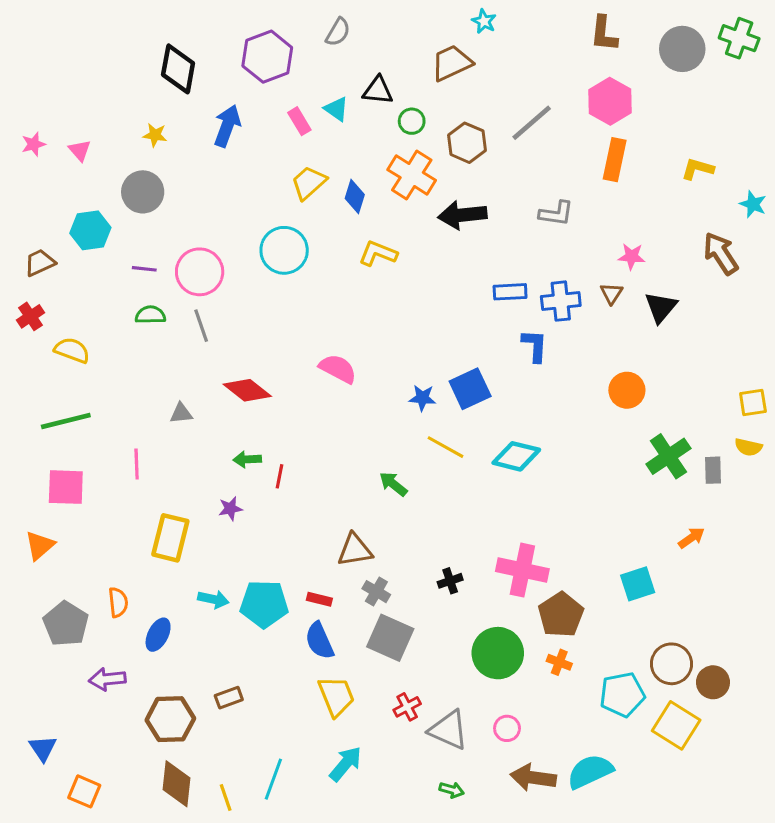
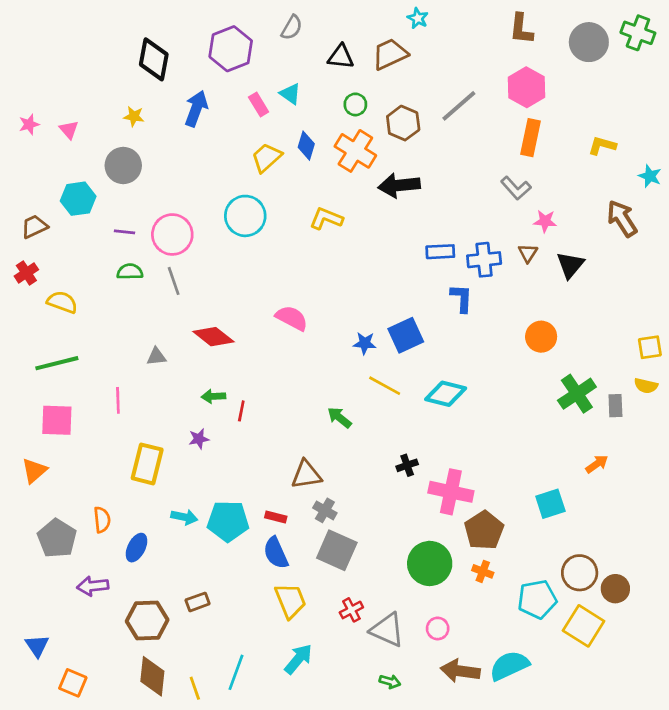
black triangle: (378, 90) -> (341, 57), moved
blue diamond: (355, 197) -> (306, 146), moved
gray L-shape: (556, 213) -> (516, 188), moved, turned 40
black cross: (450, 581) -> (407, 465), moved

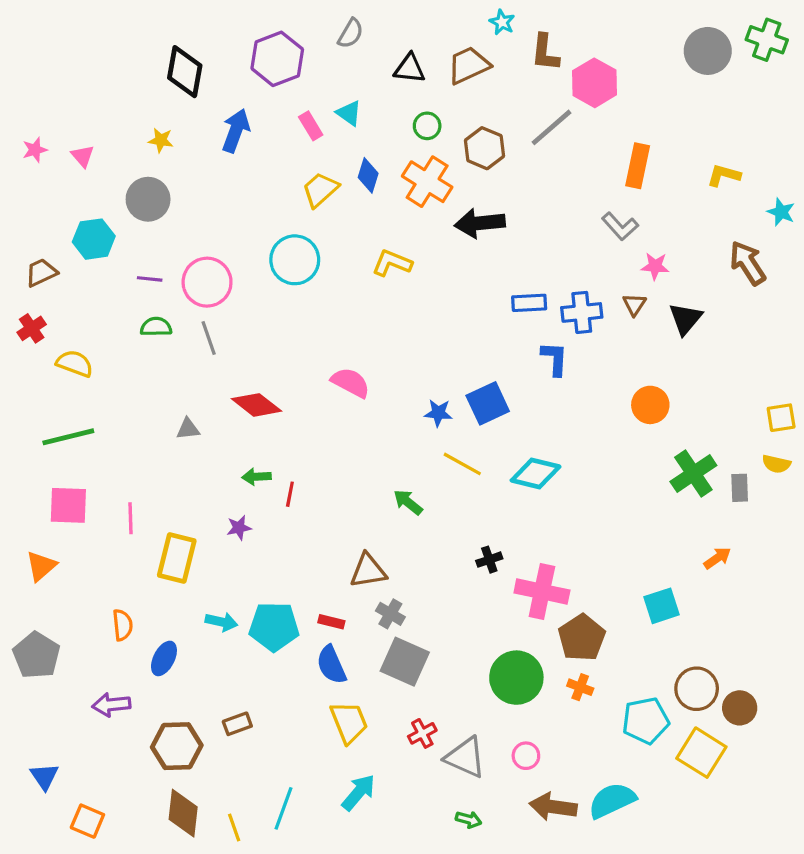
brown L-shape: (521, 29) -> (545, 53), moved
pink hexagon: (527, 87) -> (595, 83), moved
pink line: (118, 400) -> (131, 518), moved
gray pentagon: (57, 538) -> (36, 655), moved

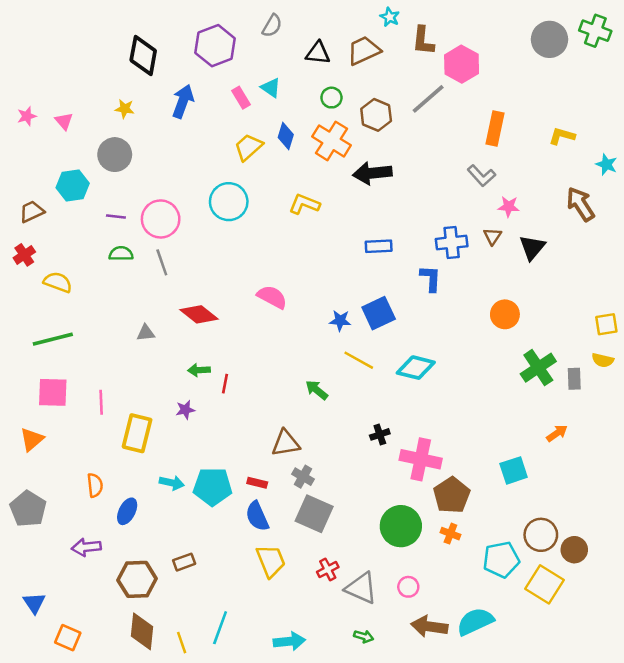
blue rectangle: (529, 303) -> (379, 246), moved
cyan arrow: (359, 792) -> (289, 641), moved, turned 44

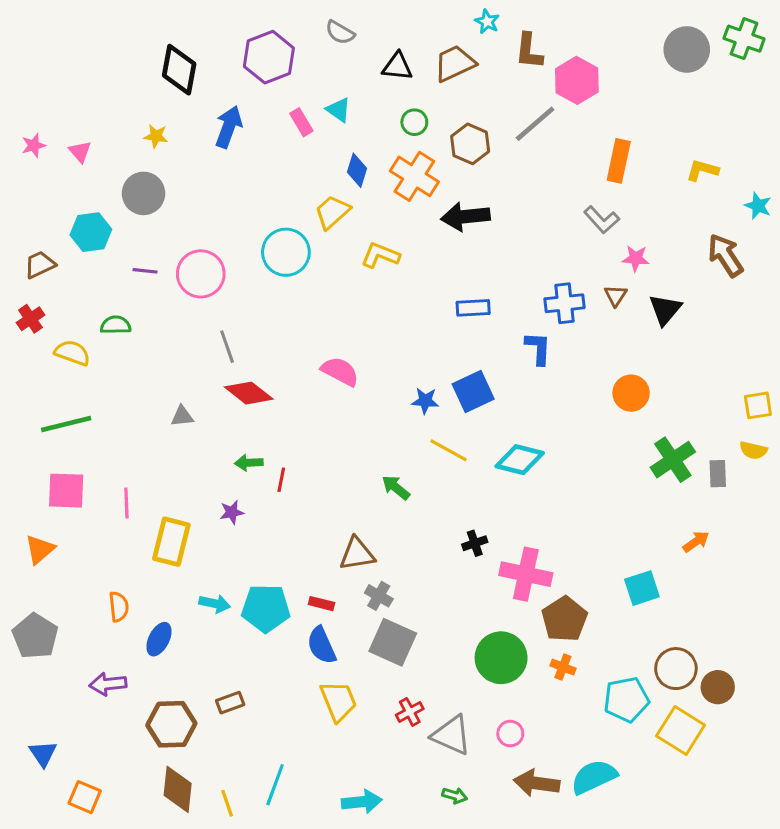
gray semicircle: (272, 26) -> (340, 32), turned 90
yellow trapezoid: (249, 147) -> (332, 212), moved
green semicircle: (121, 254) -> (116, 325), moved
gray line: (162, 262) -> (227, 347), moved

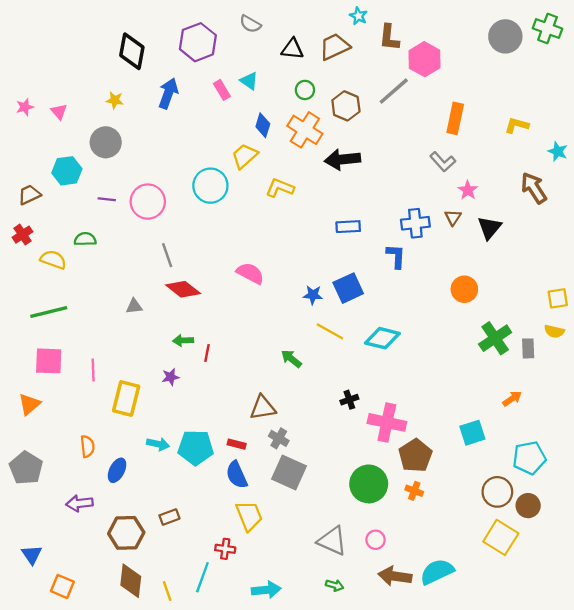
pink star: (636, 258) -> (468, 190), turned 30
cyan pentagon: (626, 700) -> (529, 458), moved
red cross: (410, 712) -> (225, 549), moved, turned 36

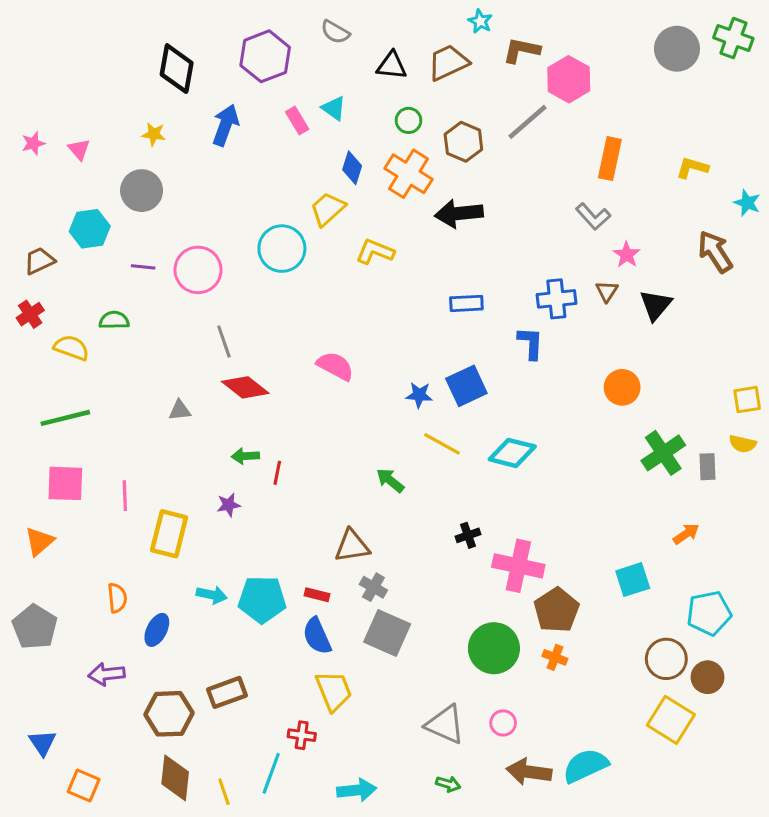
brown L-shape: (389, 38) -> (521, 50), turned 96
brown rectangle: (169, 517) -> (227, 692), size x1.4

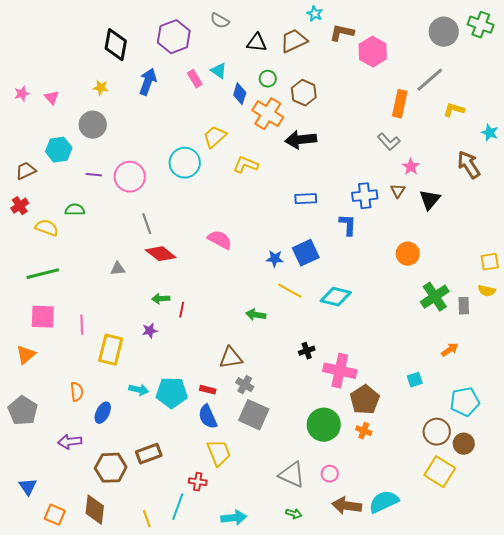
gray line: (527, 122) -> (430, 80), moved
blue diamond: (352, 168) -> (240, 94), moved
green arrow: (390, 480) -> (256, 315), turned -30
cyan square: (633, 580) -> (415, 380), size x0.7
brown diamond: (175, 778) -> (95, 510), moved

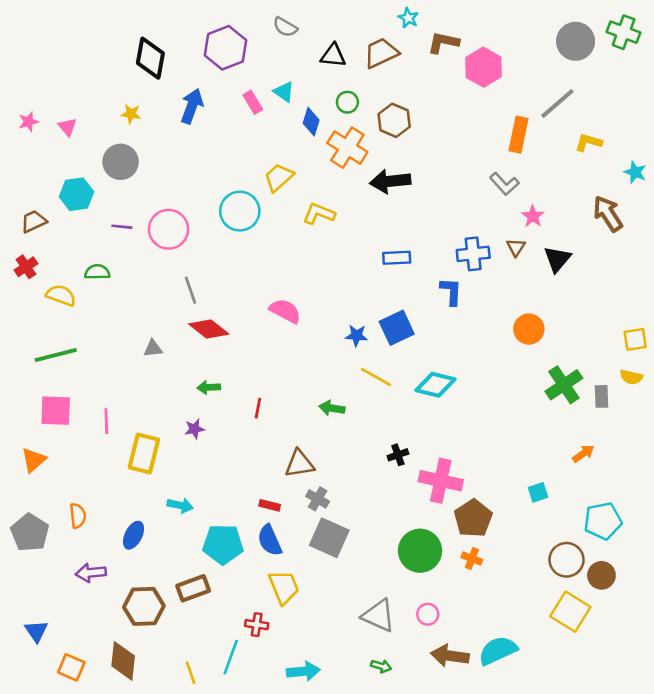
red line: (182, 310) -> (258, 408), moved
orange semicircle: (77, 392) -> (78, 516), moved
cyan pentagon: (172, 393) -> (223, 544), moved

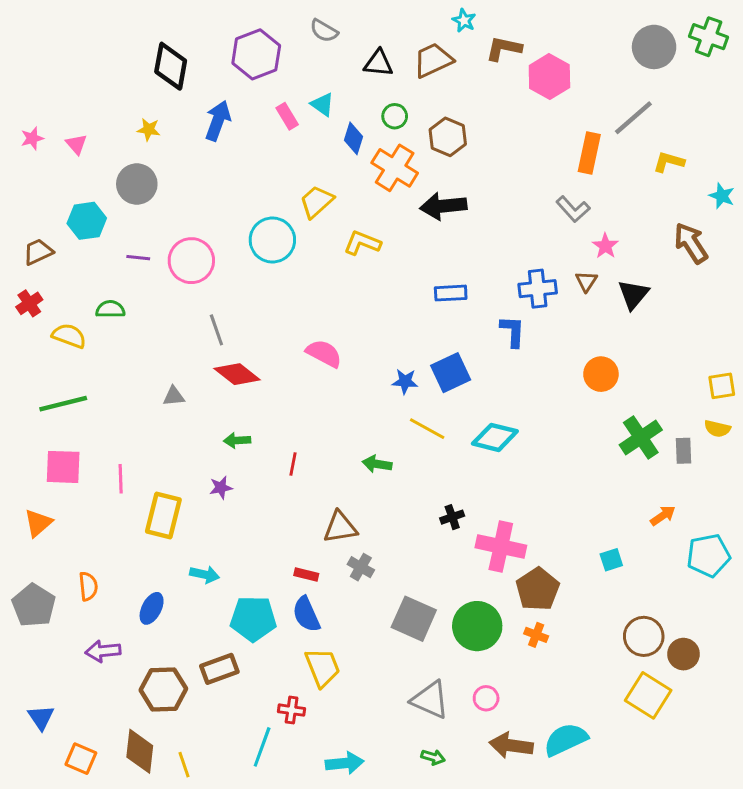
cyan pentagon: (603, 521) -> (709, 555), moved
gray square: (329, 538) -> (414, 619), moved
yellow line: (191, 673) -> (184, 765), moved

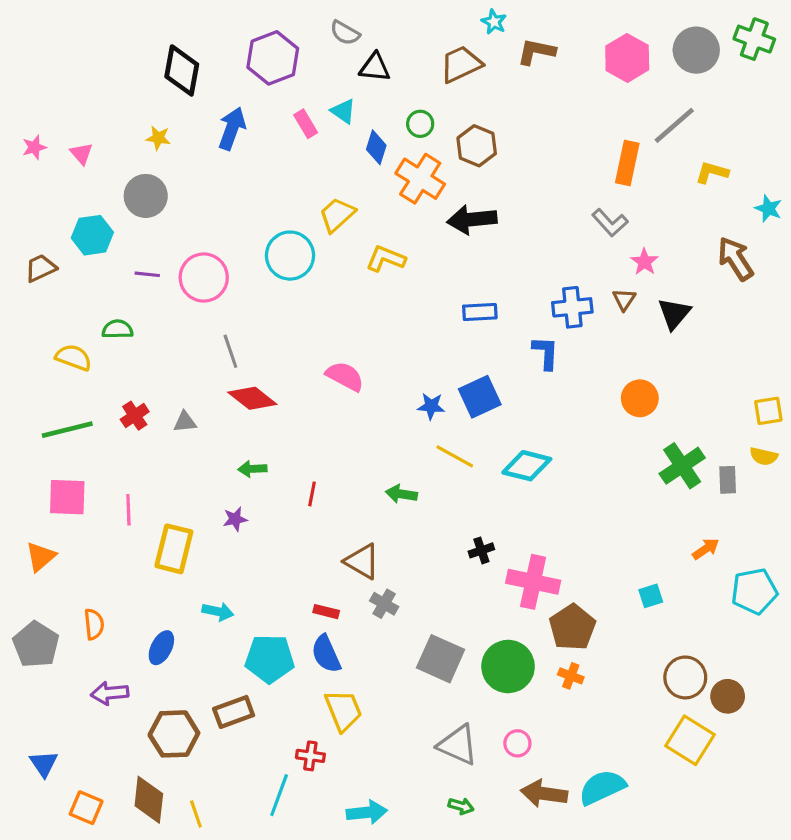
black triangle: (378, 63) -> (375, 67), moved
pink hexagon: (549, 76) -> (627, 58), moved
red cross: (29, 303) -> (135, 416), moved
brown triangle: (340, 527) -> (362, 561), turned 39

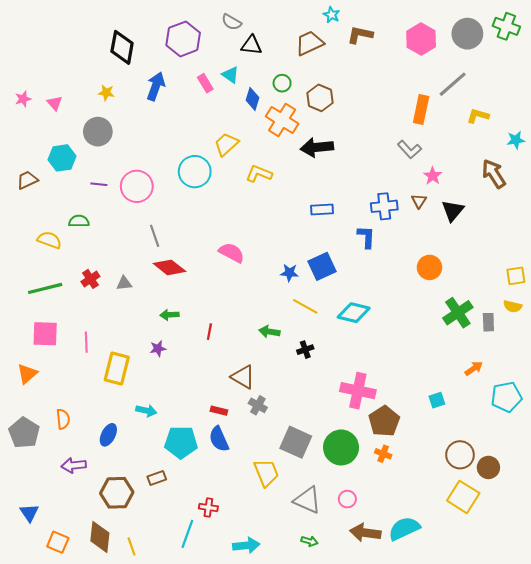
cyan star: (768, 208) -> (516, 140), turned -30
black cross: (481, 550) -> (305, 350), moved
yellow trapezoid: (343, 710) -> (266, 473), moved
brown rectangle: (234, 712) -> (157, 478), size x0.7

